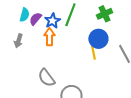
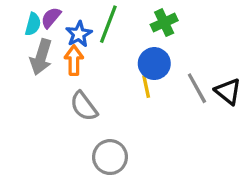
purple semicircle: (35, 19) -> (51, 18), moved
gray arrow: (18, 41) -> (41, 57), moved, size x1.5
gray semicircle: (46, 78) -> (84, 106), moved

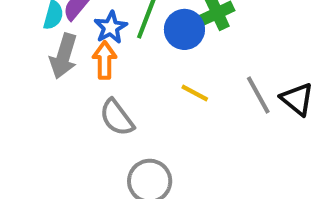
blue circle: (154, 64) -> (184, 29), moved
yellow line: (146, 87) -> (195, 93), turned -50

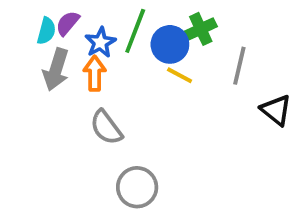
yellow line: (195, 93) -> (180, 75), moved
gray line: (258, 95) -> (239, 66), moved, turned 42

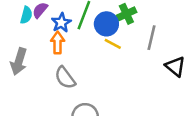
gray arrow: (56, 69) -> (19, 61), moved

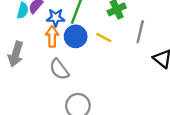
blue star: (61, 23) -> (56, 18), turned 30
blue circle: (106, 24) -> (76, 36), moved

